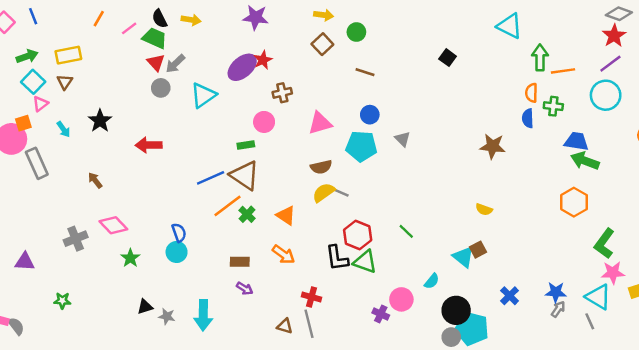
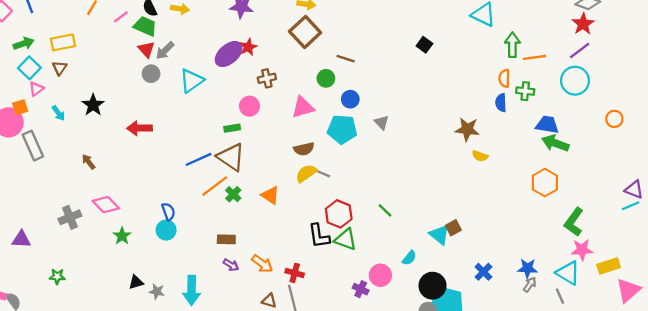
green circle: (356, 32) -> (326, 78), moved
brown square: (322, 44) -> (305, 32), size x1.5
yellow semicircle: (484, 209) -> (480, 156), moved
orange arrow: (283, 254) -> (262, 264), moved

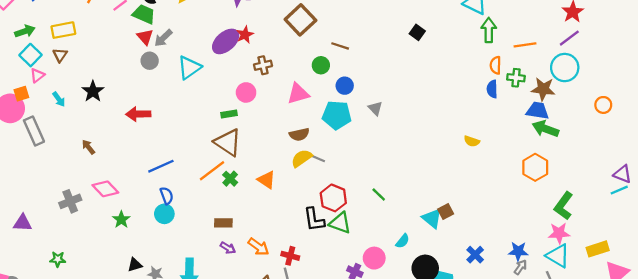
green arrow: (512, 45) -> (489, 30), moved
brown star: (467, 129) -> (543, 89), moved
blue line: (199, 159) -> (161, 166), moved
pink star: (582, 250) -> (559, 233), moved

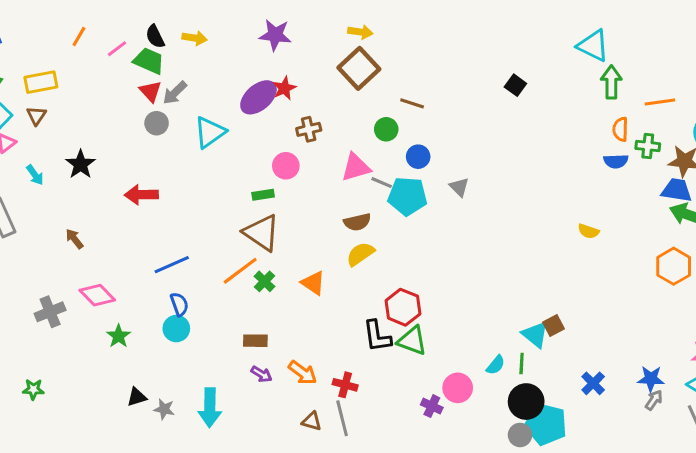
blue semicircle: (492, 89) -> (616, 161), turned -90
gray line: (317, 158) -> (382, 183), moved
green line: (379, 195) -> (522, 364), moved, turned 49

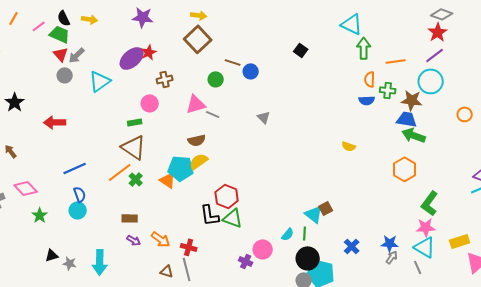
blue circle: (418, 157) -> (251, 71), moved
cyan pentagon: (407, 196) -> (181, 168), moved

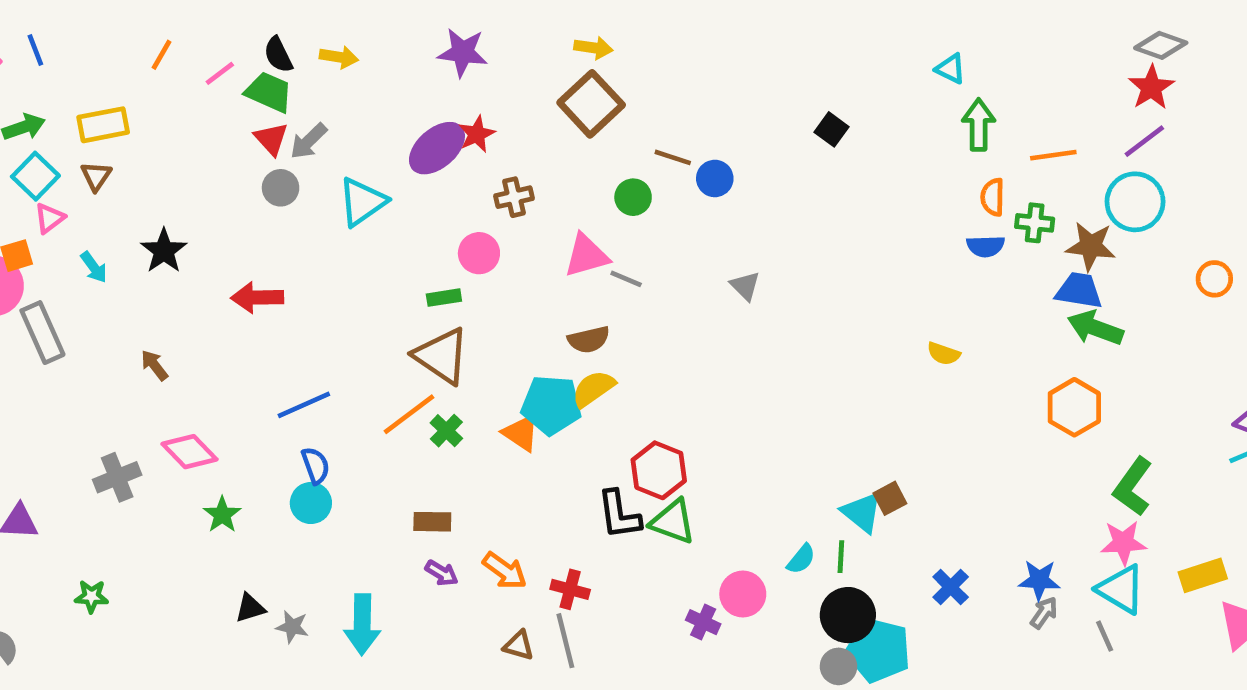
cyan triangle: (352, 24) -> (951, 69), size x0.6

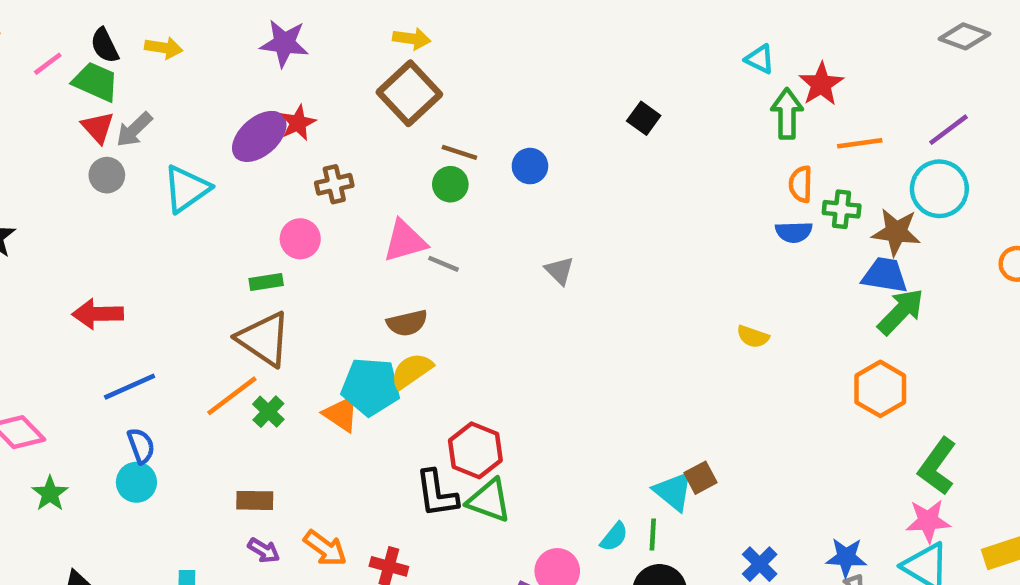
red star: (1151, 87) -> (821, 84), moved
brown line: (673, 157) -> (459, 152), moved
red arrow: (257, 298) -> (98, 314), moved
green arrow: (1095, 328) -> (901, 312), turned 114

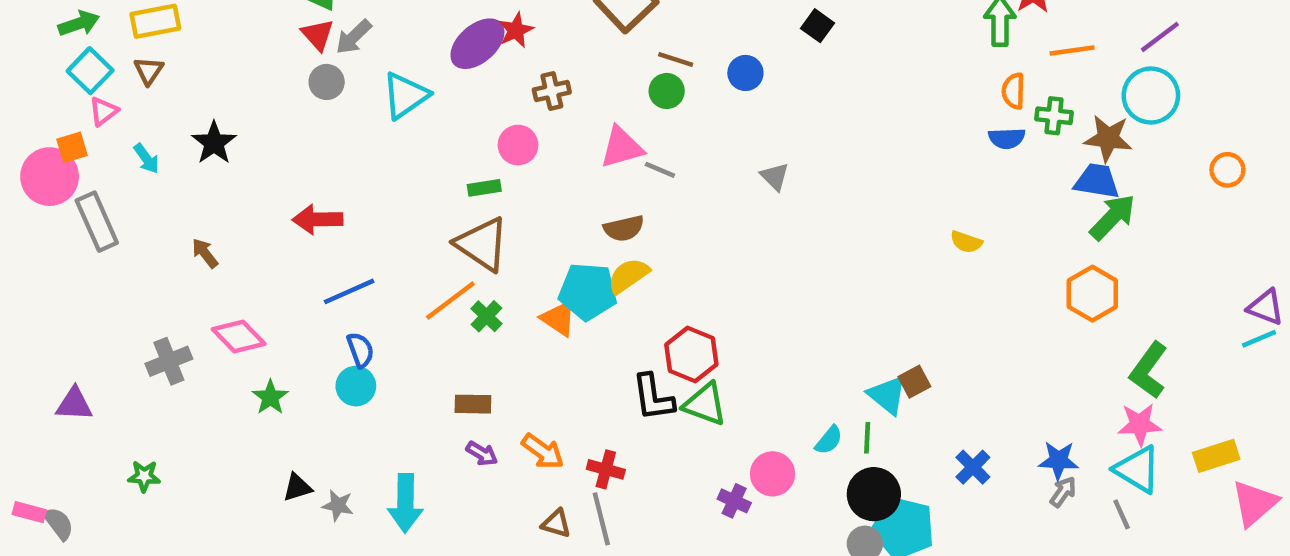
black square: (644, 118) -> (818, 26), moved

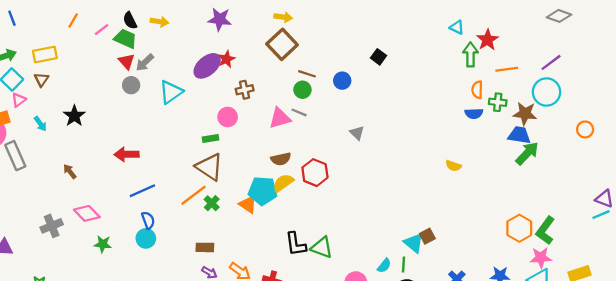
gray line: (660, 170) -> (299, 112), moved
orange hexagon: (1092, 294) -> (519, 228), moved
red hexagon: (691, 355) -> (315, 173), moved
green star: (270, 397) -> (103, 244), turned -30

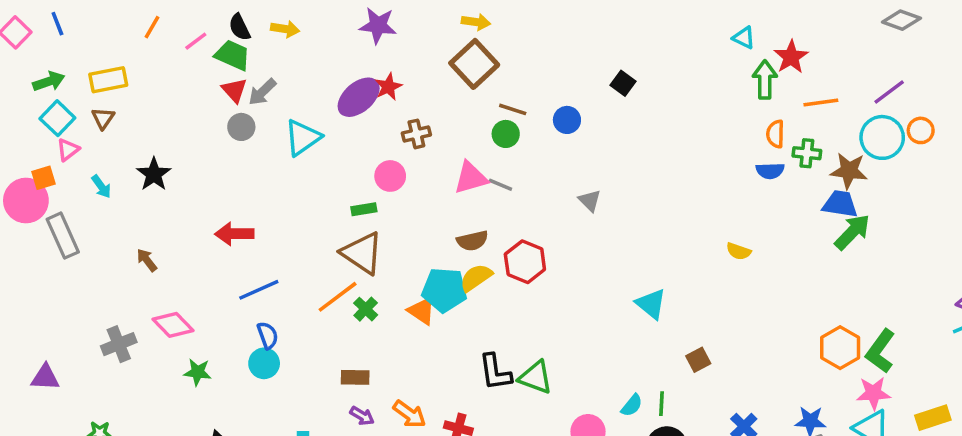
gray line: (299, 112) -> (500, 185), moved
orange circle: (585, 129) -> (921, 130), moved
cyan triangle: (414, 243) -> (651, 304), moved

